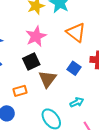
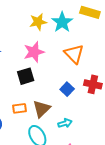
brown triangle: (47, 79) -> (42, 109), moved
orange rectangle: (20, 91) -> (20, 108), moved

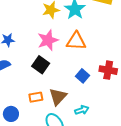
orange triangle: (74, 54) -> (76, 41), moved, turned -40
black square: (26, 76) -> (41, 65), turned -36

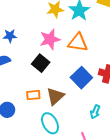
blue square: (82, 76) -> (81, 78), size x1.5
cyan arrow: (82, 110) -> (95, 112), moved, turned 128

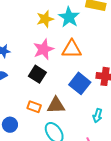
orange rectangle: (33, 95) -> (34, 107), turned 32
brown triangle: (55, 96) -> (56, 105), turned 48

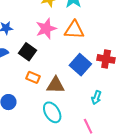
black square: (37, 74) -> (27, 52), moved
orange rectangle: (34, 107) -> (33, 77), moved

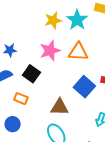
orange rectangle: (33, 77) -> (21, 99), moved

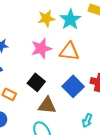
black square: (31, 74) -> (36, 82), moved

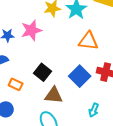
pink star: (41, 48) -> (31, 30), moved
orange triangle: (69, 51) -> (88, 41), moved

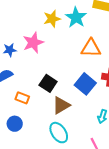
brown triangle: (54, 95) -> (61, 105), turned -30

